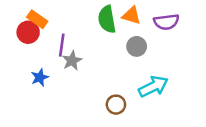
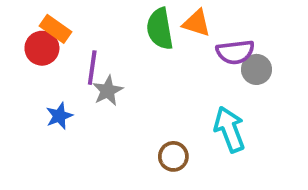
purple semicircle: (166, 22) -> (235, 52), moved
gray circle: (137, 46) -> (256, 69), moved
cyan arrow: (153, 86) -> (229, 129), turned -84

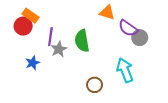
green semicircle: (160, 29) -> (82, 41), moved
purple semicircle: (235, 52) -> (128, 28), turned 42

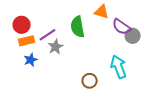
orange rectangle: (30, 16) -> (27, 41), moved, turned -49
purple line: (50, 37) -> (48, 35), turned 48
green semicircle: (82, 41) -> (78, 27), moved

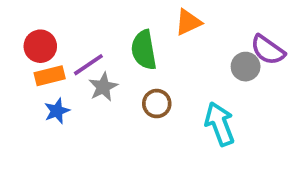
orange triangle: (102, 12) -> (188, 22), turned -42
purple semicircle: (122, 27) -> (268, 50), moved
brown circle: (90, 81) -> (157, 104), moved

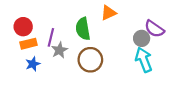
purple line: (88, 65) -> (51, 37), turned -42
brown circle: (157, 104) -> (90, 60), size x1.5
cyan arrow: (220, 124) -> (144, 60), moved

